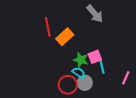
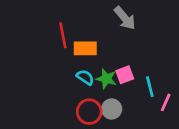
orange rectangle: (65, 37) -> (85, 48), turned 42
cyan line: (102, 66) -> (150, 87), moved
cyan semicircle: (79, 73) -> (85, 77), moved

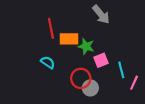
cyan semicircle: (85, 77) -> (48, 62), moved
green star: (106, 79) -> (86, 46), moved
red circle: (89, 112) -> (81, 78), moved

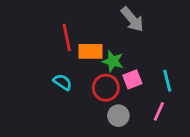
cyan line: (121, 70) -> (167, 81), moved
red circle: (81, 78) -> (106, 88), moved
pink line: (134, 83) -> (159, 111), moved

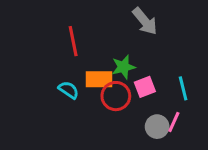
orange rectangle: (90, 51) -> (99, 79), moved
green star: (113, 61) -> (123, 67), turned -30
gray circle: (118, 116) -> (157, 127), moved

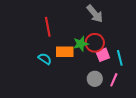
pink square: (145, 87) -> (103, 55), moved
red circle: (116, 96) -> (95, 43), moved
gray circle: (157, 127) -> (95, 79), moved

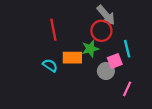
red circle: (95, 43) -> (101, 31), moved
cyan line: (120, 58) -> (127, 49), moved
gray circle: (95, 79) -> (106, 71), moved

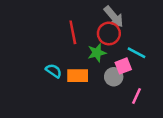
red line: (53, 30) -> (73, 32), moved
cyan line: (127, 49) -> (136, 53), turned -48
orange rectangle: (72, 58) -> (78, 76), moved

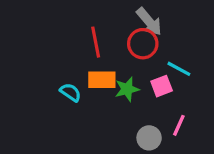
green star: (97, 53) -> (127, 89), moved
orange rectangle: (78, 76) -> (102, 80), moved
gray circle: (114, 77) -> (149, 138), moved

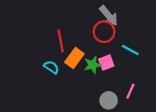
red line: (96, 42) -> (61, 41), moved
orange rectangle: (102, 80) -> (74, 58), turned -54
pink square: (162, 86) -> (106, 63), moved

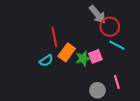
red circle: (104, 32) -> (110, 27), moved
cyan semicircle: (51, 67) -> (46, 61), turned 112
pink line: (130, 91) -> (117, 82), turned -40

